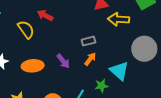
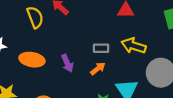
yellow arrow: (119, 19) -> (134, 46), moved

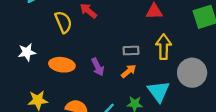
yellow arrow: (134, 46) -> (164, 47), turned 75

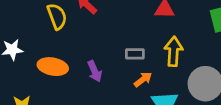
orange arrow: (129, 71) -> (143, 79), moved

